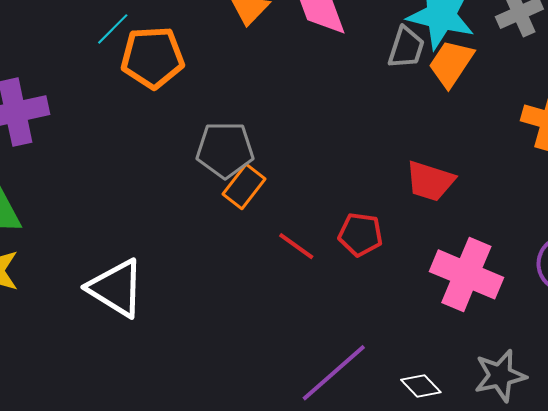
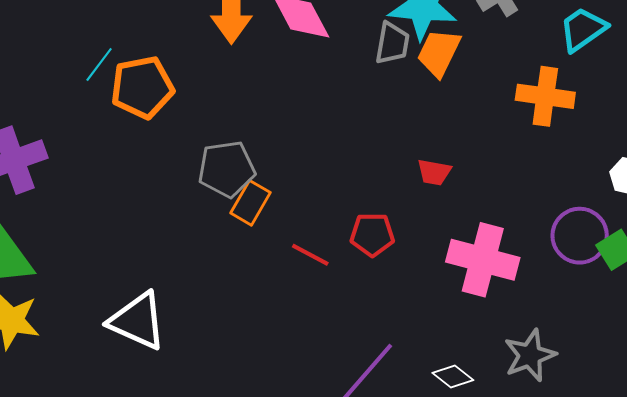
red trapezoid: (430, 181) -> (434, 172), size x0.7

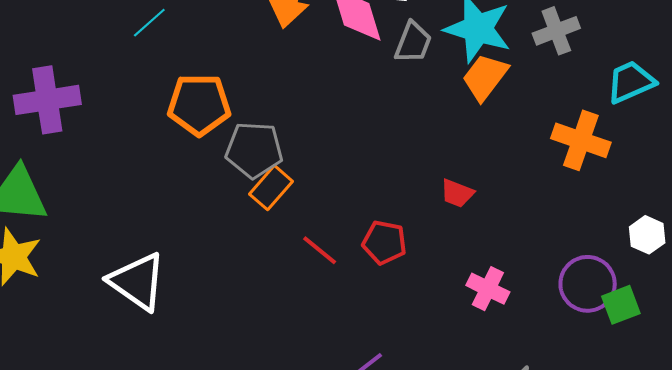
gray trapezoid: (392, 43) -> (413, 42), moved
orange pentagon: (142, 87) -> (199, 105), moved
pink cross: (483, 260) -> (488, 289), size x0.6

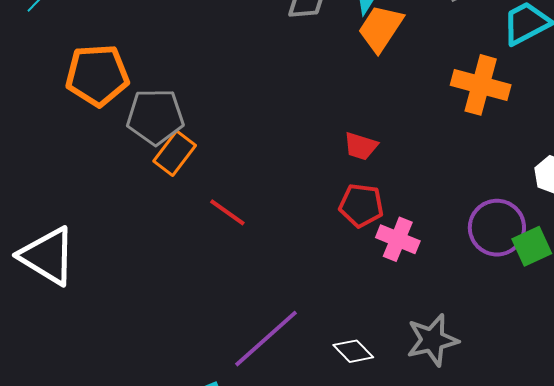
red pentagon: (384, 242) -> (361, 205), moved

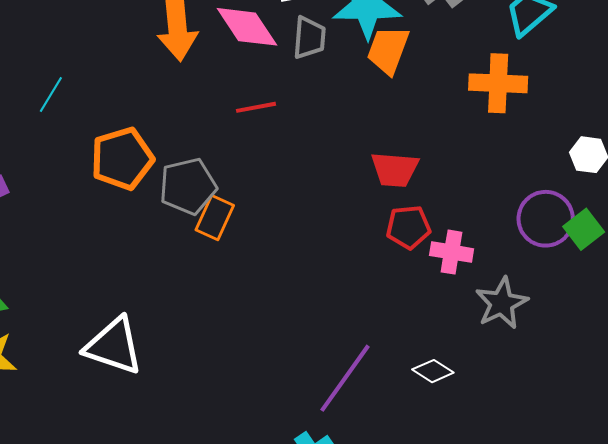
red trapezoid: (361, 146) -> (395, 170), size x1.4
red line: (227, 212) -> (256, 107), moved, turned -33
gray star: (432, 340) -> (502, 303), moved

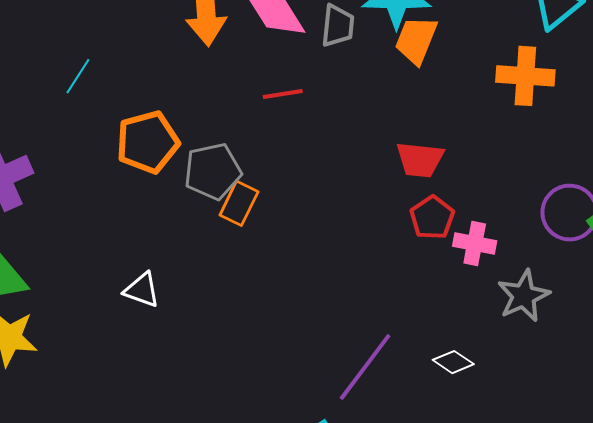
red pentagon: (408, 227) -> (432, 218), turned -30
white triangle: (114, 346) -> (142, 290), moved, size x0.6

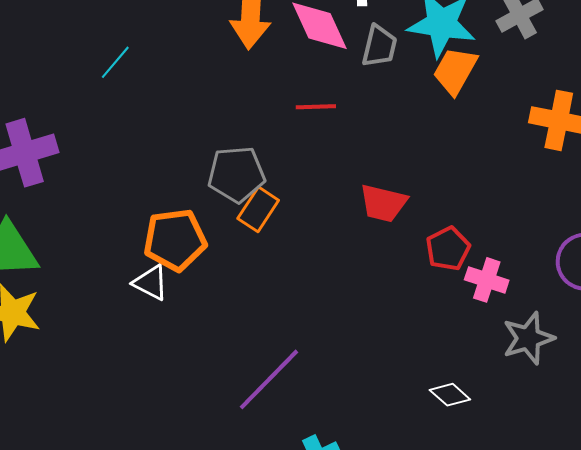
orange pentagon: (148, 142) -> (175, 240), moved
red trapezoid: (420, 160) -> (383, 203), moved
purple line: (365, 367) -> (269, 379), moved

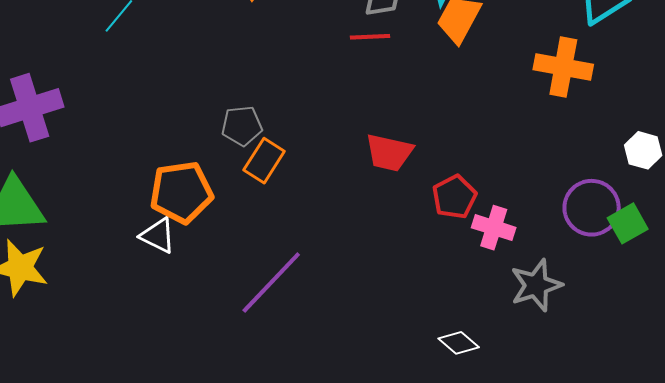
red line: (316, 107) -> (370, 37), moved
gray pentagon: (236, 174) -> (242, 126), size x0.7
purple line: (269, 379) -> (271, 283), moved

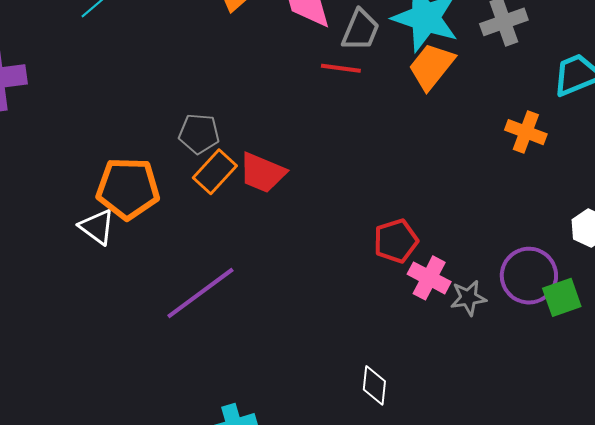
orange cross: (563, 67) -> (526, 132), size x0.7
red trapezoid: (389, 152) -> (262, 173), moved
gray star: (536, 285) -> (468, 298), moved, size x0.7
white diamond: (459, 343) -> (374, 385), turned 45

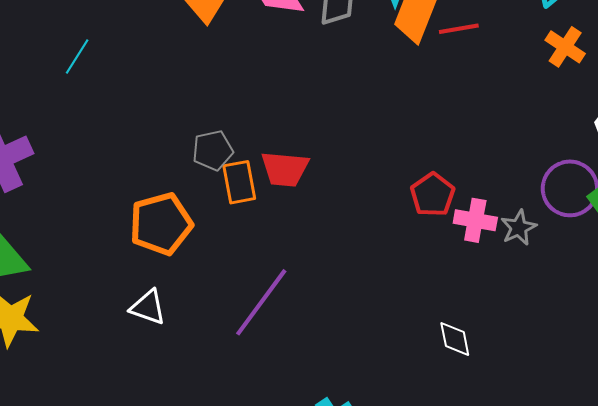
red line: (341, 68) -> (459, 29), moved
orange cross: (526, 132) -> (565, 47), moved, turned 30
orange rectangle: (215, 172) -> (239, 182), turned -36
white triangle: (97, 227) -> (148, 307), moved

